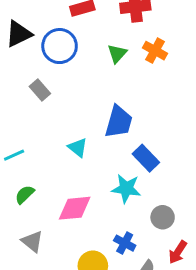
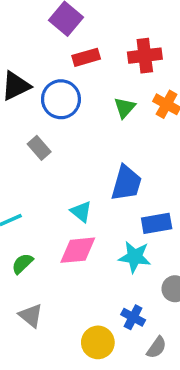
blue rectangle: (146, 158) -> (157, 223), turned -56
pink diamond: (75, 208) -> (78, 250), moved

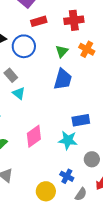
blue trapezoid: (126, 183) -> (63, 79), moved
cyan triangle: (81, 212) -> (19, 93), moved
pink diamond: (78, 250) -> (34, 136), turned -30

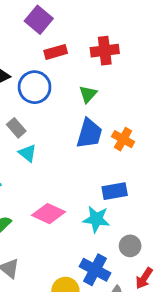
orange cross: (87, 49) -> (123, 139), moved
pink diamond: (34, 136) -> (49, 214), turned 60
blue cross: (67, 176) -> (95, 270), size x1.5

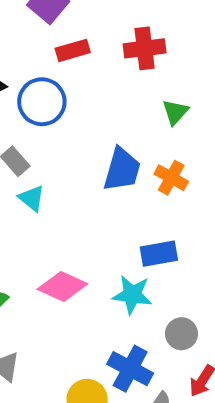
green triangle: (88, 94) -> (175, 112), moved

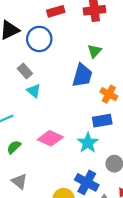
green triangle: (175, 112) -> (94, 51), moved
orange cross: (171, 178) -> (109, 94), moved
cyan star: (132, 295) -> (88, 143), turned 30

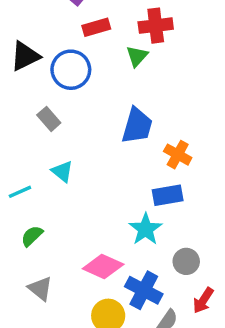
green triangle: (94, 51) -> (137, 56), moved
cyan triangle: (34, 91) -> (62, 171), moved
pink diamond: (50, 138) -> (103, 266), moved

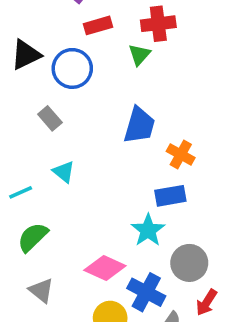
green semicircle: (32, 236) -> (33, 237), size x1.4
gray circle: (186, 261) -> (189, 263), size x1.4

